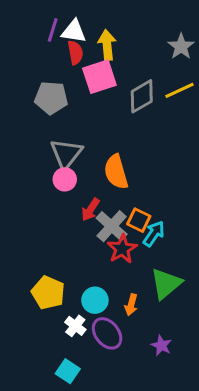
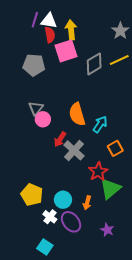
gray triangle: (66, 154) -> (36, 108), moved, size x0.7
orange square: (139, 220) -> (115, 148), moved, turned 35
cyan arrow: (154, 234) -> (100, 124), moved
red star: (122, 249) -> (98, 172), moved

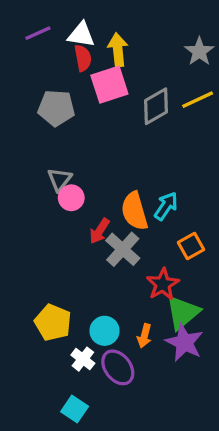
purple line: (35, 20) -> (38, 33), moved, turned 49
orange semicircle: (77, 114) -> (134, 211), moved
purple star: (107, 230) -> (184, 342), moved, size x1.6

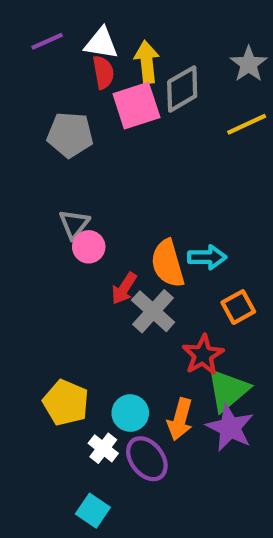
gray diamond: (156, 106) -> (182, 89), moved
cyan arrow: (166, 206) -> (207, 257), turned 56
orange arrow: (144, 336) -> (180, 419), size x1.4

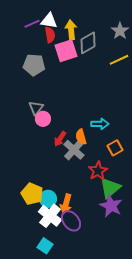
purple line: (47, 41) -> (32, 24), moved
orange semicircle: (168, 263) -> (81, 137), moved, size x0.7
cyan circle: (130, 413) -> (48, 199), moved
orange arrow: (180, 419) -> (66, 204), moved
white cross: (103, 448) -> (50, 216), size x1.6

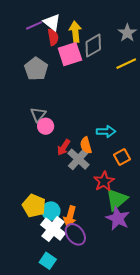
white triangle: (49, 21) -> (52, 22), turned 30
gray pentagon: (34, 65) -> (36, 69), turned 30

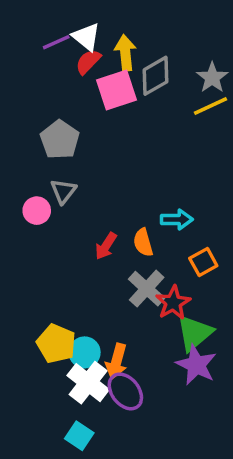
gray star: (127, 33) -> (212, 78), moved
red semicircle: (53, 37) -> (88, 62), turned -126
gray pentagon: (36, 69) -> (60, 140), moved
pink circle: (46, 126) -> (37, 211), moved
gray cross: (78, 159) -> (147, 289), moved

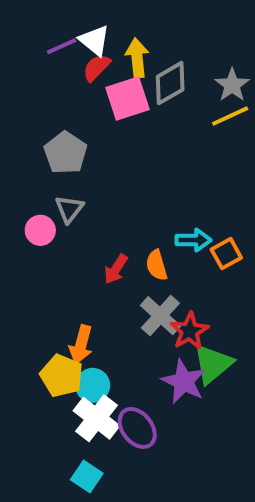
orange square: (203, 262) -> (226, 254), moved
orange arrow: (116, 361) -> (81, 345), moved
purple star: (196, 365) -> (184, 381), moved

